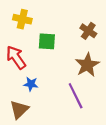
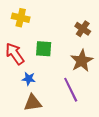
green square: (47, 41) -> (44, 49), moved
brown triangle: (19, 110) -> (33, 103), moved, turned 36

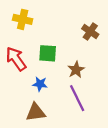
brown star: (82, 61) -> (76, 70), moved, size x0.7
blue star: (29, 79) -> (40, 84), moved

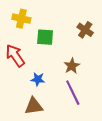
green square: (48, 53) -> (45, 37), moved

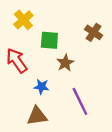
yellow cross: (21, 19) -> (23, 20), turned 36
brown star: (72, 66) -> (65, 63), moved

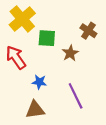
yellow cross: (23, 20) -> (22, 19), size x1.4
brown star: (65, 63) -> (70, 53), moved

